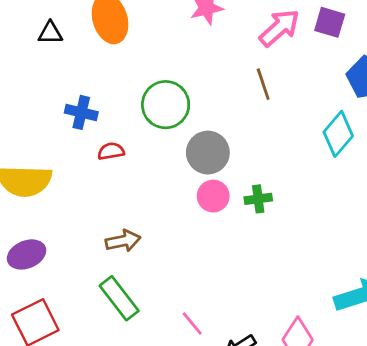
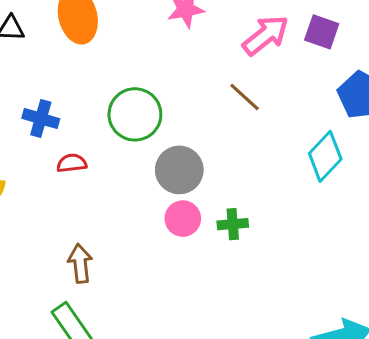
brown line: (263, 84) -> (245, 97), turned -32
brown arrow: (123, 241) -> (80, 263), turned -88

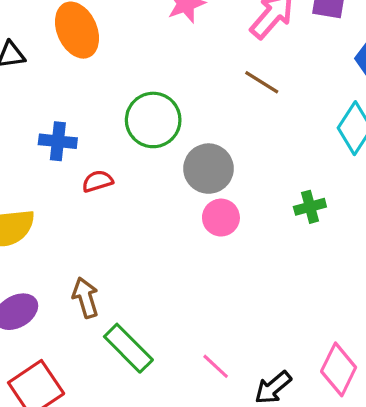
green cross: (233, 224) -> (310, 207), moved
brown arrow: (80, 263) -> (85, 298), moved

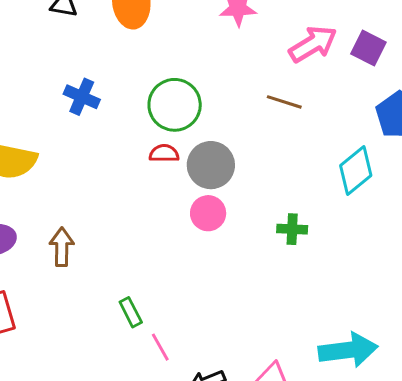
brown line: (262, 82) -> (284, 102), turned -32
red semicircle: (97, 181) -> (164, 153), moved
green rectangle: (128, 348) -> (131, 312), moved, size x0.6

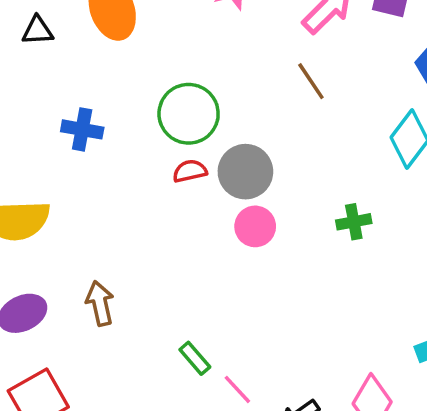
brown line: (284, 102) -> (311, 81), turned 52

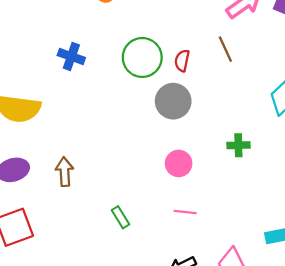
red semicircle: (190, 171) -> (182, 61), moved, turned -75
pink circle: (255, 226) -> (179, 163), moved
pink line: (237, 389) -> (185, 212), moved, turned -50

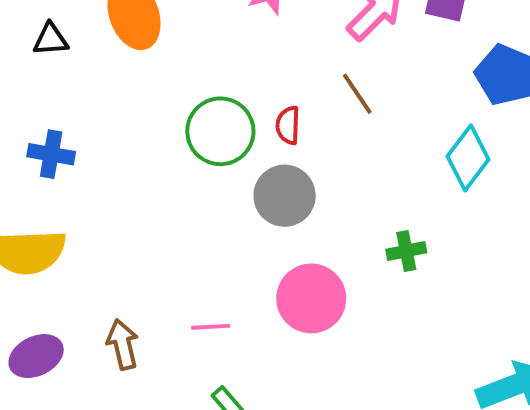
blue cross: (71, 56) -> (51, 154), moved
pink circle: (179, 163) -> (311, 298), size x1.5
pink line: (185, 212) -> (211, 327), moved

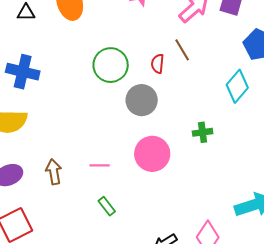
red semicircle: (288, 125) -> (158, 64), moved
blue cross: (51, 154) -> (23, 72), size x1.4

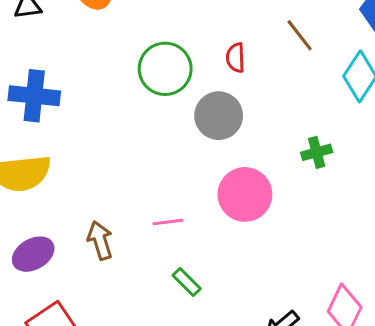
brown line: (182, 50) -> (300, 35), moved

